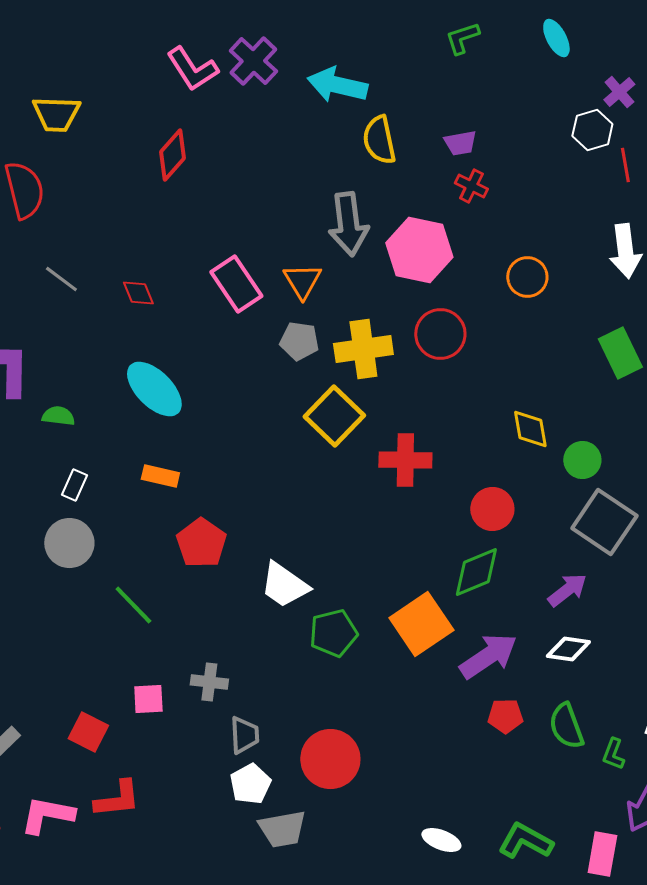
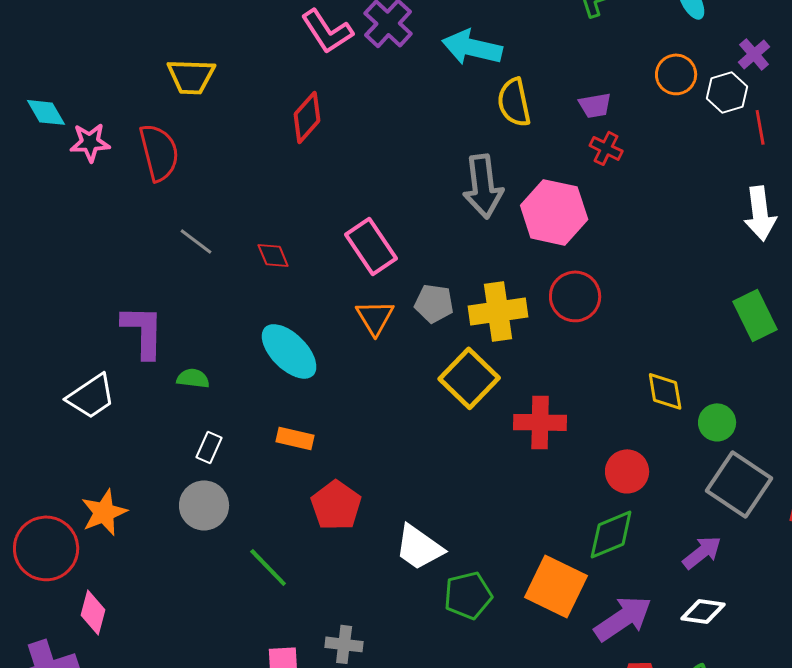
orange circle: (527, 277) -> (676, 74), moved
orange triangle: (302, 281) -> (375, 317), moved
orange square: (421, 624) -> (556, 586), turned -30

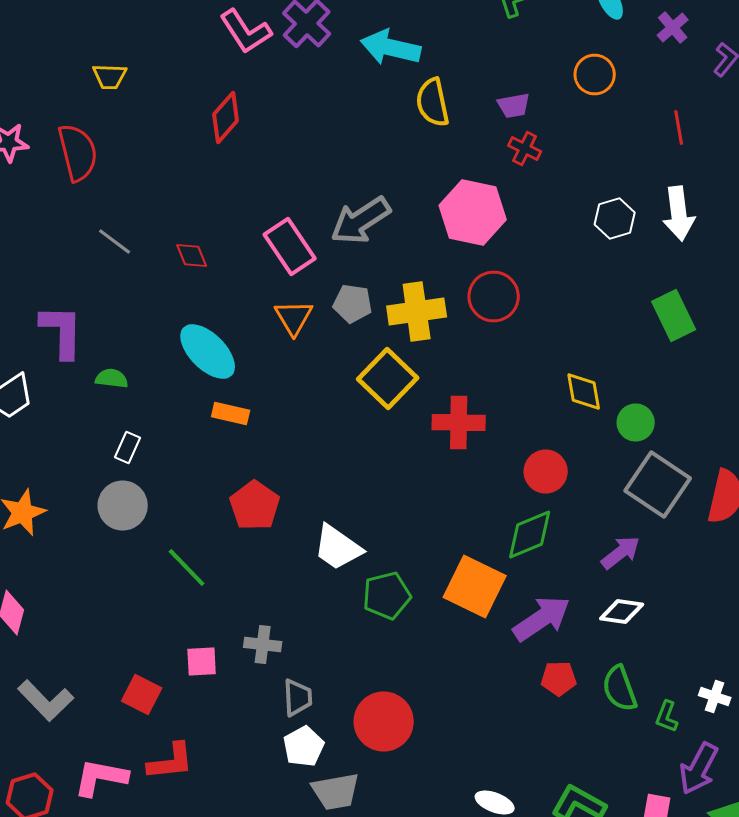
purple cross: (754, 54) -> (673, 28), moved
yellow trapezoid: (191, 76) -> (110, 76), size x0.7
white hexagon: (727, 92) -> (615, 218), moved
gray arrow: (483, 186) -> (361, 220), moved, turned 64
orange rectangle: (295, 438) -> (231, 414), moved

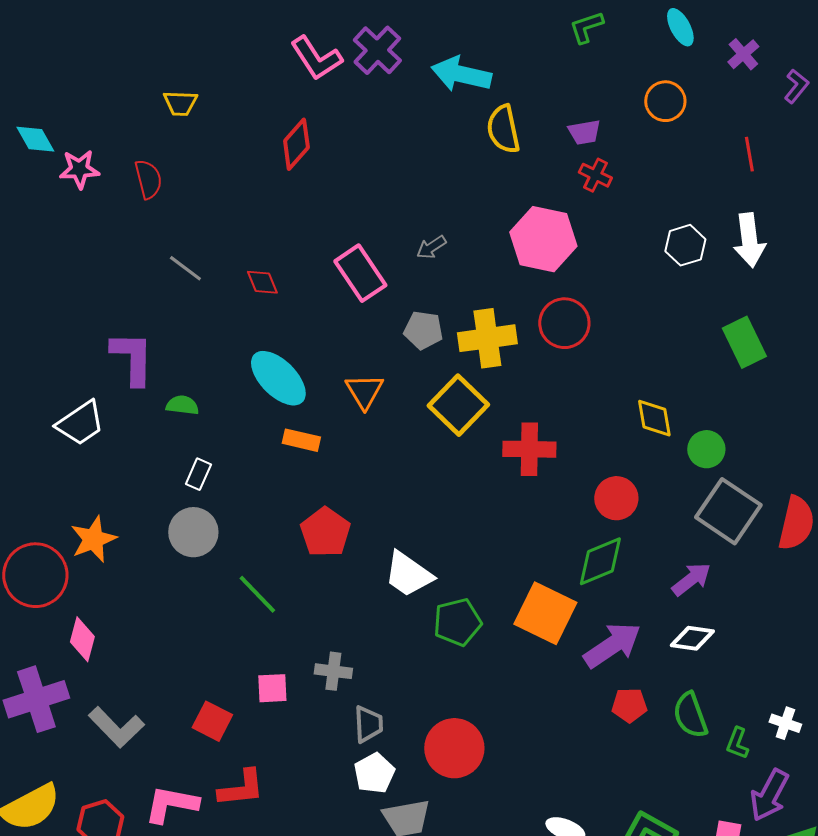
red semicircle: (78, 152) -> (148, 179), size x0.7
gray arrow: (361, 220) -> (431, 247), size x0.5
orange triangle: (294, 318) -> (364, 391), moved

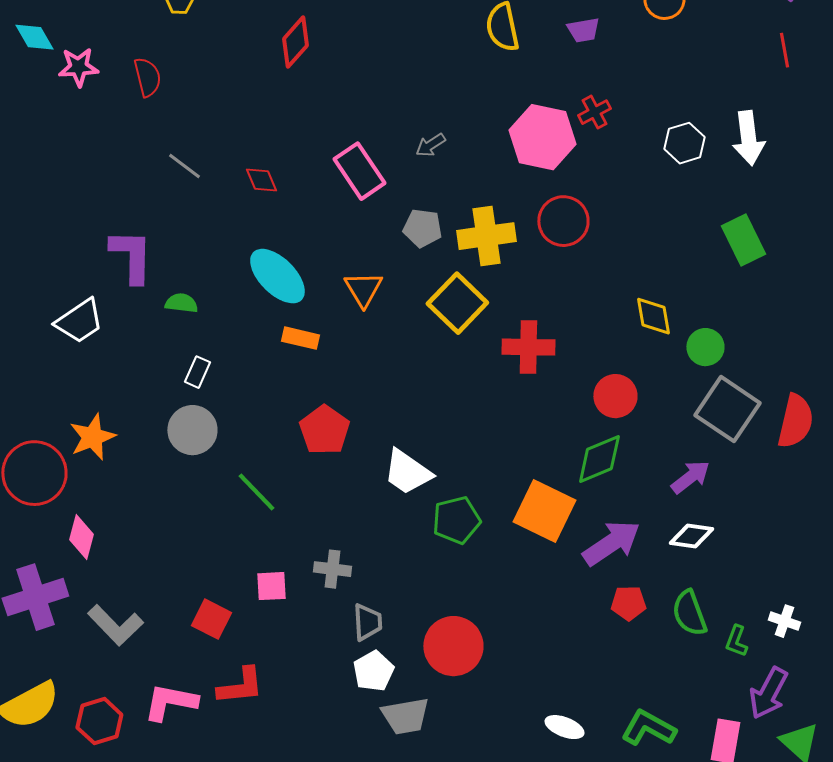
red line: (749, 154) -> (784, 50), moved
red cross: (595, 175) -> (594, 112), moved, turned 36

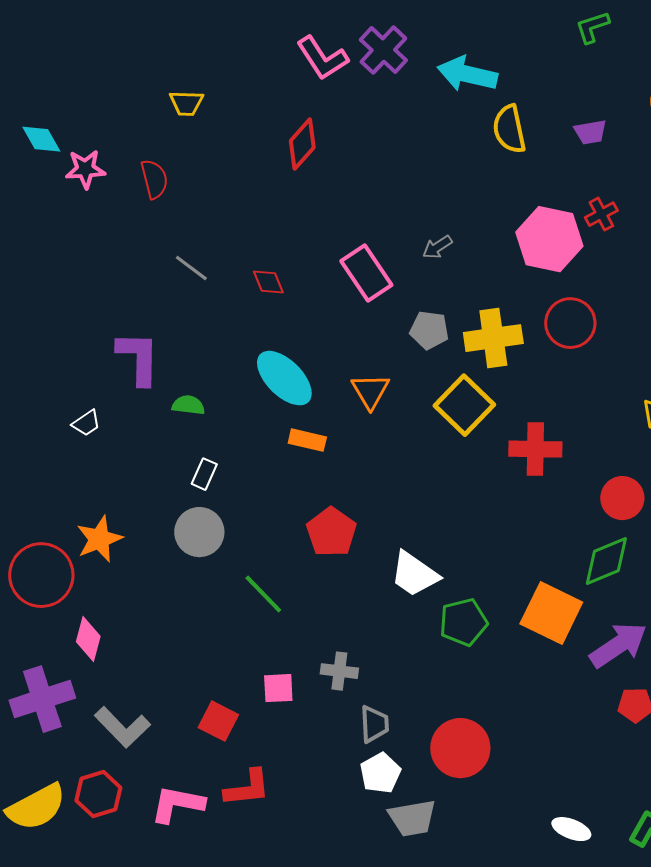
white trapezoid: (79, 321) -> (86, 423), size x0.6
red hexagon: (99, 721) -> (98, 794), moved

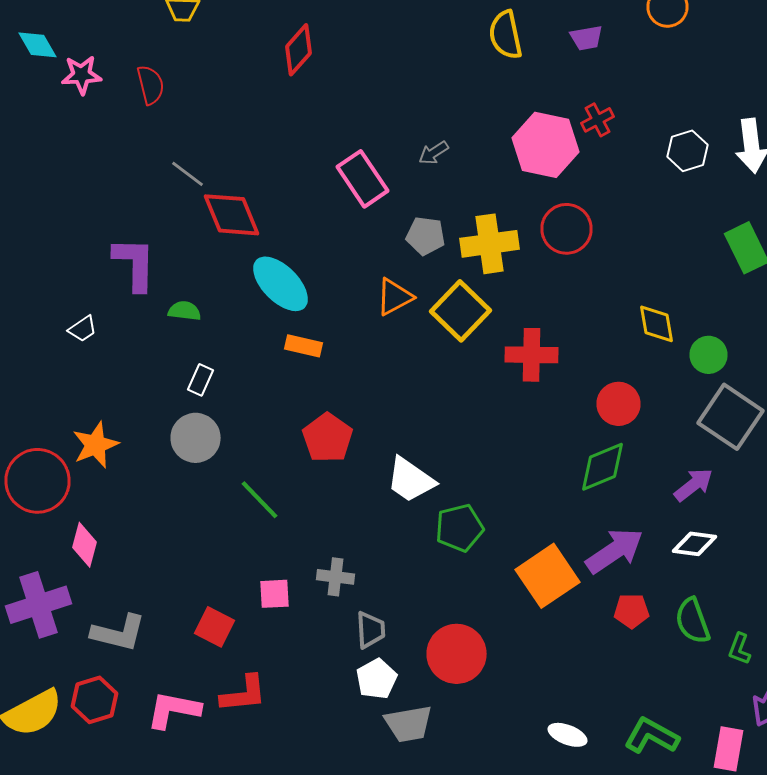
red diamond: (268, 282) -> (232, 215), moved, size x1.8
orange triangle: (370, 391) -> (394, 297), moved, turned 33
orange square: (551, 613) -> (548, 576), moved, turned 30
gray L-shape: (122, 727) -> (118, 633), turned -32

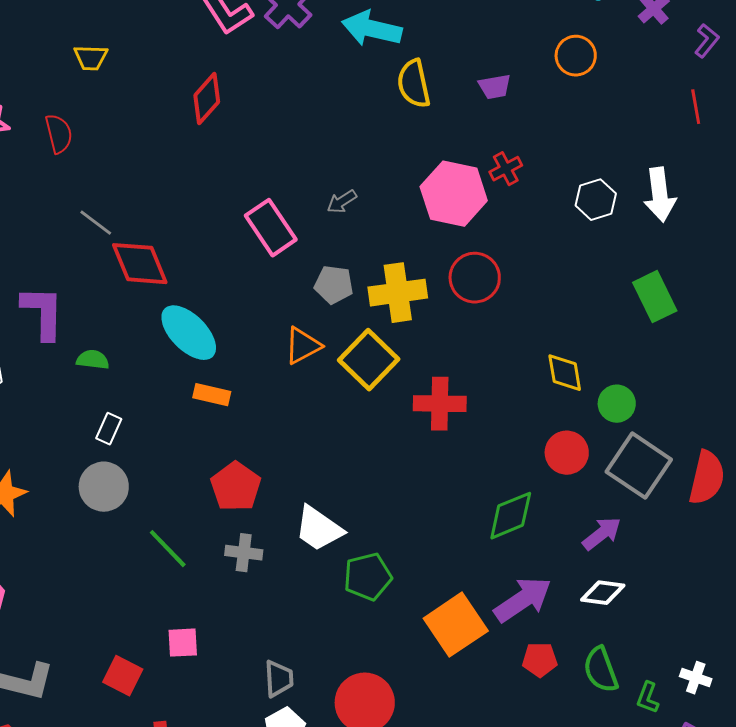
red circle: (618, 404) -> (567, 453), moved
gray cross: (336, 577) -> (244, 553), moved

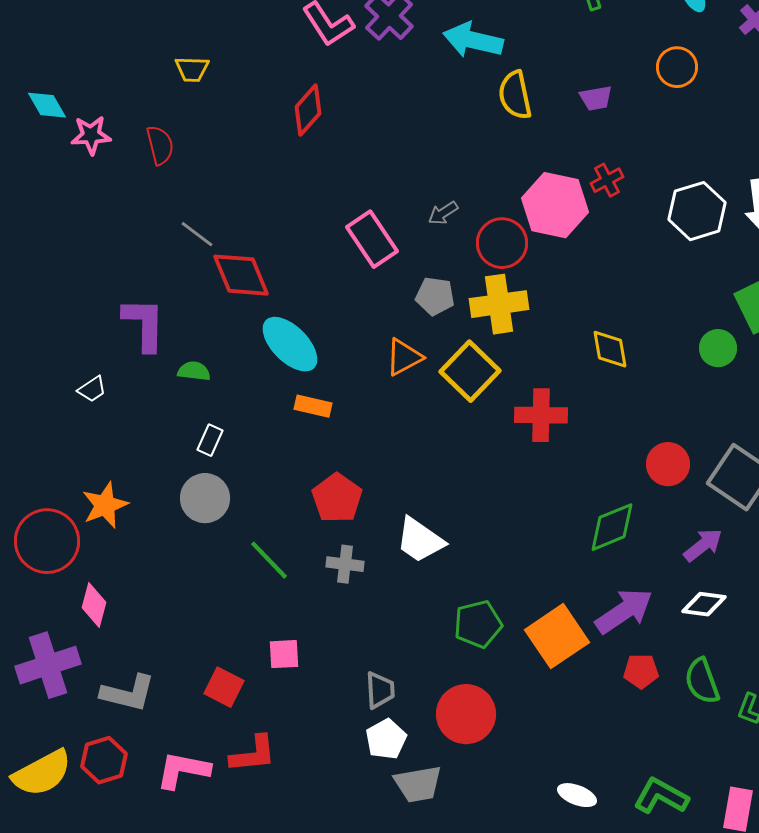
white hexagon: (596, 200) -> (697, 211), size x1.4
red circle: (475, 278) -> (502, 243), moved
yellow diamond: (565, 373) -> (610, 349), moved
green circle: (617, 404) -> (718, 348), moved
green pentagon: (368, 577) -> (478, 624), moved

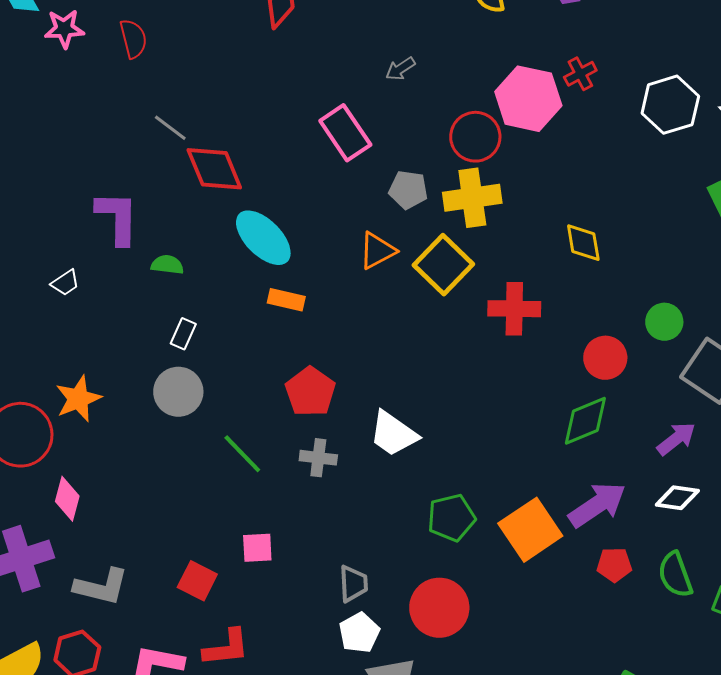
gray arrow: (443, 213) -> (400, 69), moved
green circle: (718, 348) -> (664, 322), moved
red circle: (668, 464) -> (605, 358), moved

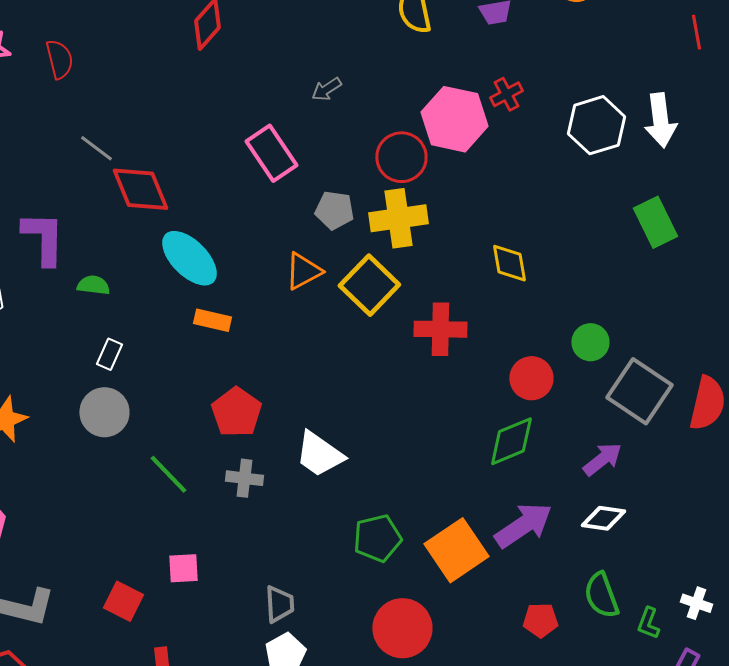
red pentagon: (614, 565) -> (540, 620), moved
red circle: (439, 608) -> (402, 628), moved

